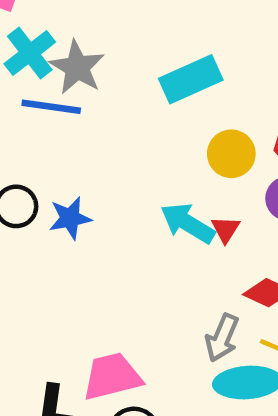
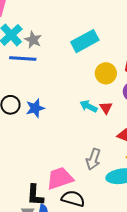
gray star: (77, 67) -> (33, 40), size x0.7
cyan arrow: (188, 223) -> (89, 106), size x0.7
gray arrow: (222, 338) -> (93, 159), moved

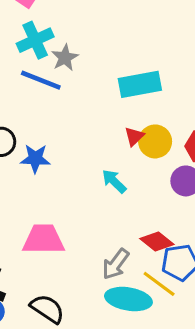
red triangle: (106, 108) -> (134, 136), moved
gray arrow: (93, 159) -> (116, 264), moved
pink trapezoid: (60, 178) -> (43, 239), moved

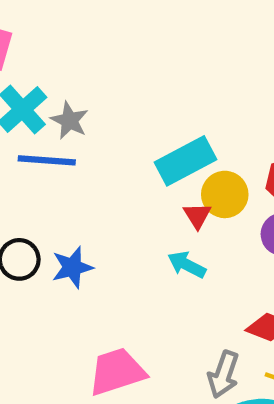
cyan rectangle: (140, 84) -> (185, 161), moved
red triangle: (134, 136) -> (197, 216), moved

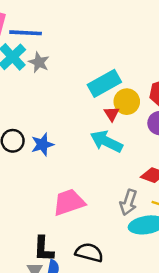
blue line: (47, 160) -> (26, 33), moved
cyan arrow: (187, 265) -> (106, 141), size x1.5

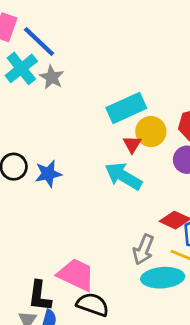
blue line: (26, 33) -> (39, 42), turned 36
pink trapezoid: (69, 202) -> (76, 275), moved, turned 40

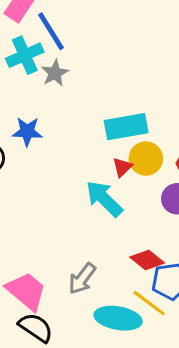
blue star: (48, 174) -> (27, 132), moved
gray arrow: (143, 250) -> (82, 279), moved

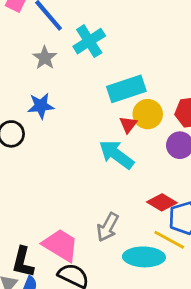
cyan cross: (25, 55) -> (89, 41), moved
gray star: (55, 73) -> (45, 58), moved

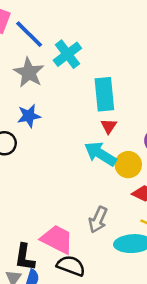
gray star: (45, 58) -> (29, 73), size x1.4
cyan rectangle: (126, 89) -> (104, 94), turned -72
yellow circle: (148, 114) -> (128, 165), moved

